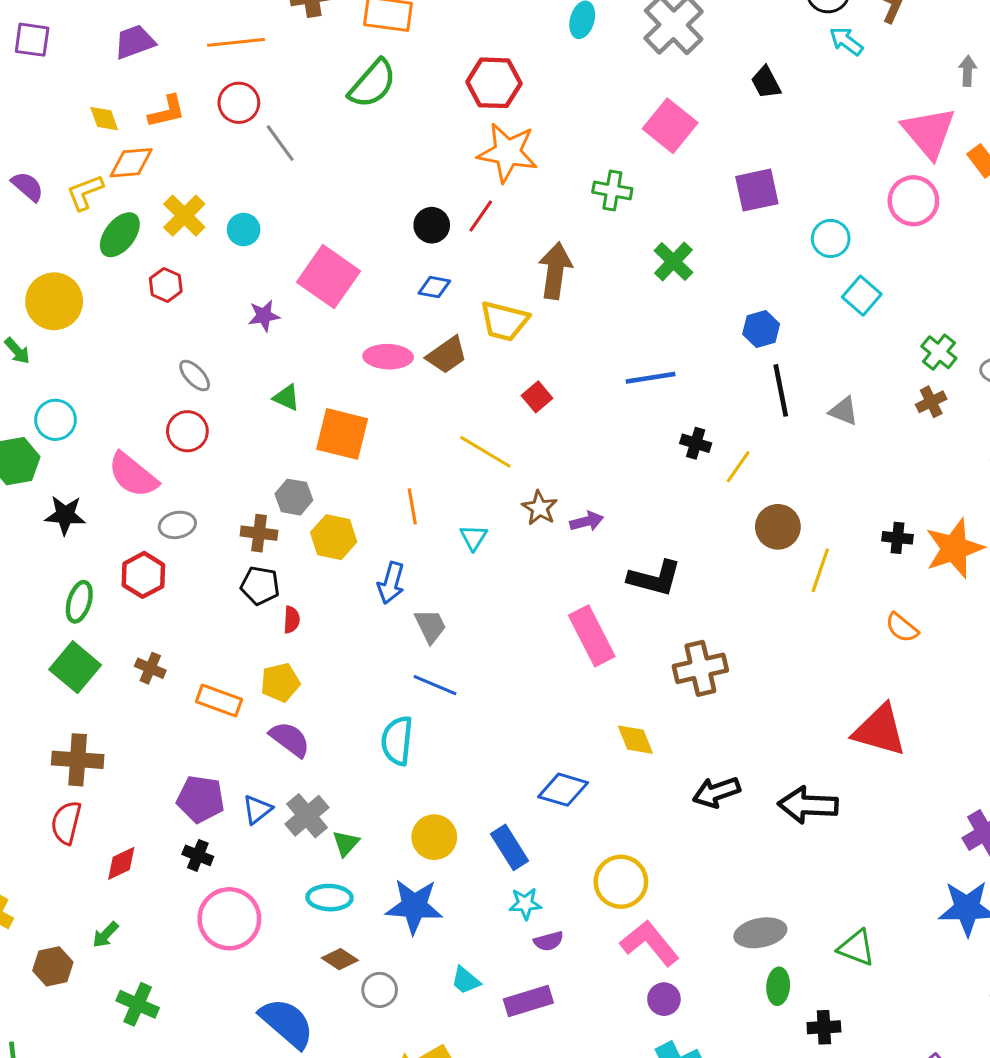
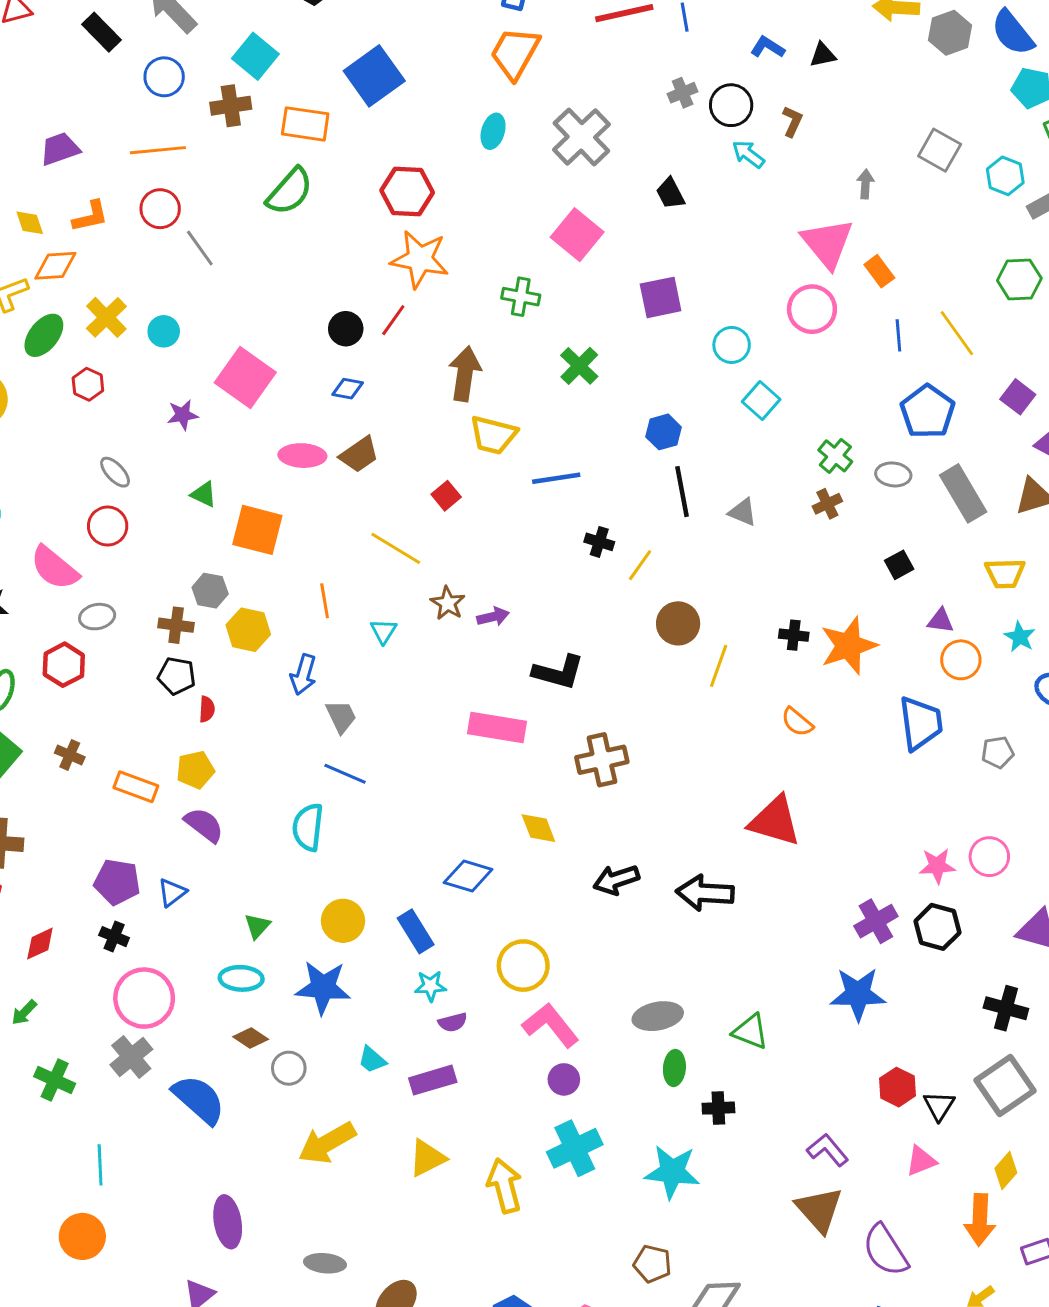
yellow trapezoid: (504, 321) -> (493, 435), moved
pink rectangle: (592, 636) -> (497, 727), turned -54
gray cross: (307, 816) -> (131, 1057), moved

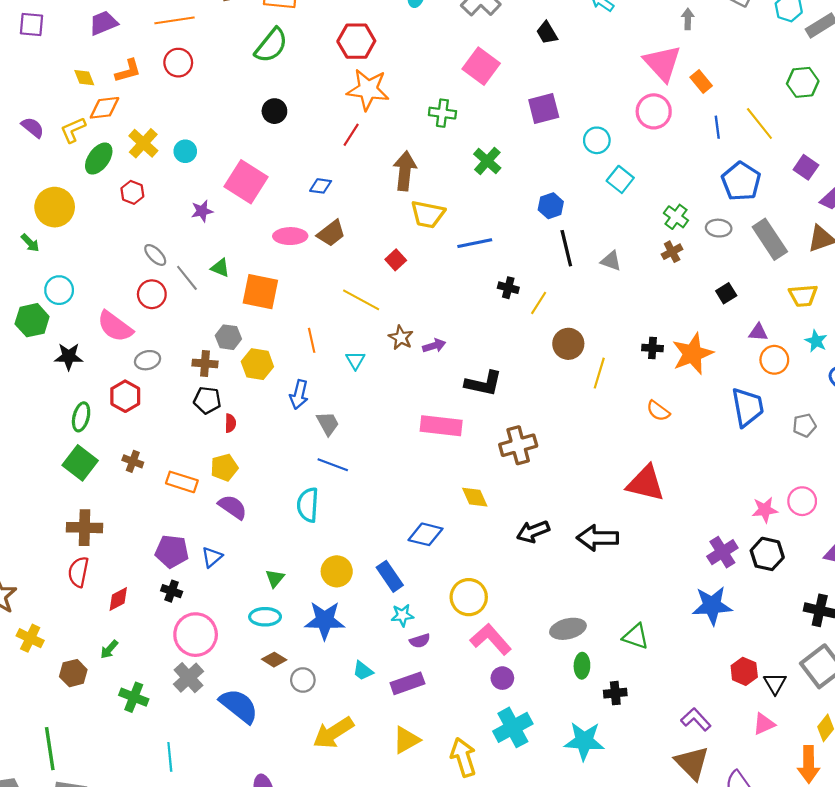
gray line: (200, 248) -> (187, 278), moved
black circle: (346, 329) -> (274, 111), moved

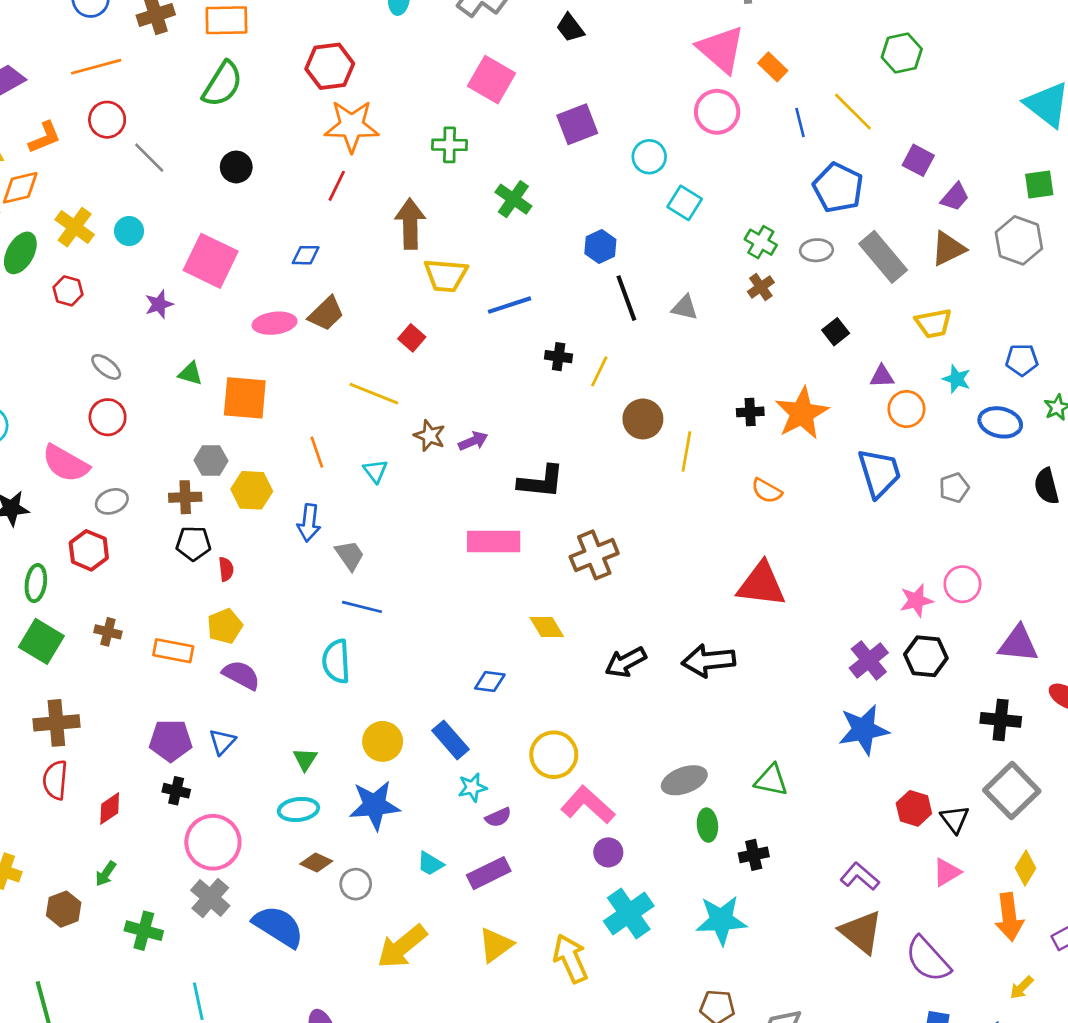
gray line: (187, 278) -> (149, 158), moved
blue diamond: (426, 534) -> (490, 681), size x0.7

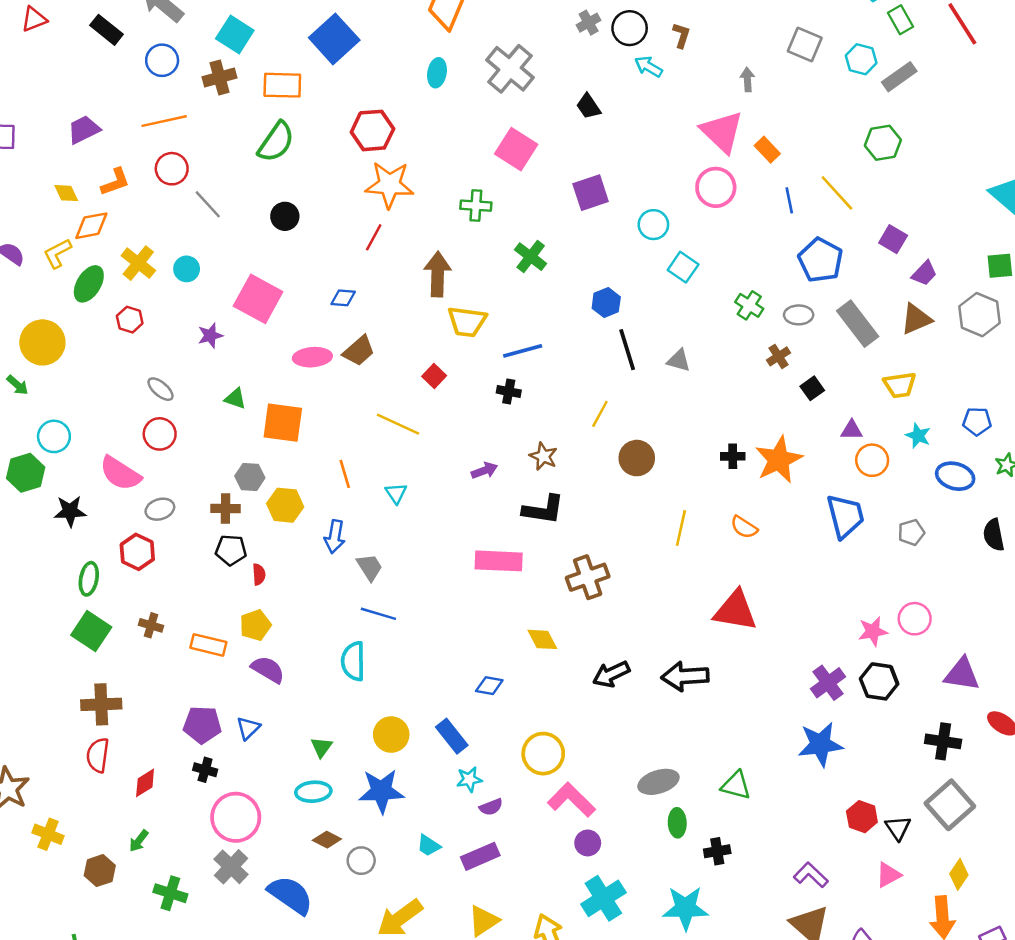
brown cross: (761, 287) -> (779, 356), moved
black cross: (559, 357) -> (509, 392), moved
brown star: (430, 436) -> (543, 456), moved
yellow line: (686, 451) -> (681, 528), moved

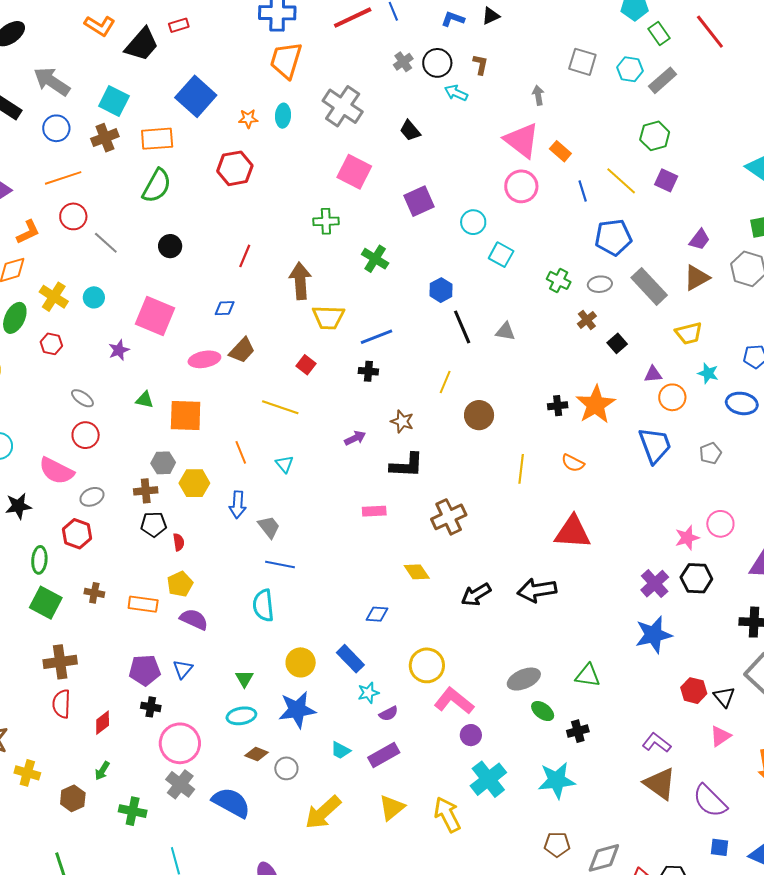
orange star: (389, 185) -> (248, 119), moved, size x0.5
purple square: (893, 239) -> (666, 180), moved
blue pentagon: (821, 260) -> (613, 237), turned -30
pink rectangle: (499, 561) -> (374, 511), size x0.6
green ellipse: (677, 823) -> (543, 711), turned -45

